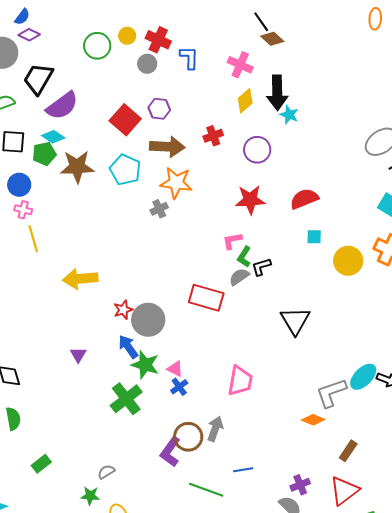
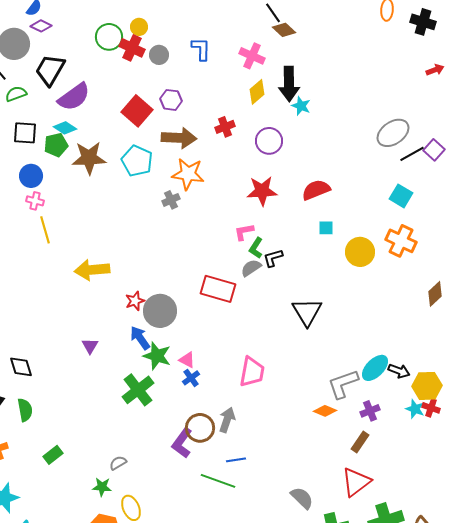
red cross: (158, 40) -> (132, 48), moved
blue line: (243, 470) -> (236, 460), moved
purple cross: (300, 485) -> (370, 411), moved

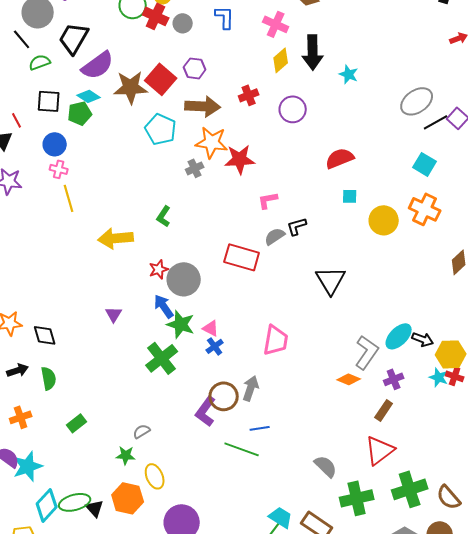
cyan star: (301, 106) -> (349, 74), moved
brown star: (89, 158) -> (131, 87), moved
red star: (262, 191) -> (240, 159), moved
green L-shape: (256, 248) -> (164, 216), moved
gray L-shape: (343, 384) -> (367, 352), turned 144

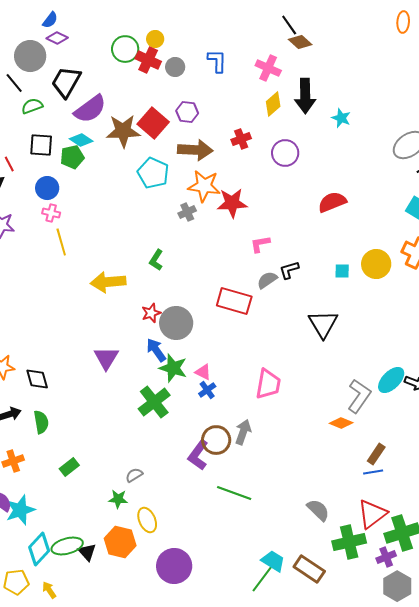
cyan square: (350, 196) -> (342, 271), moved
purple triangle: (114, 314) -> (106, 358), size x1.5
purple cross: (394, 379) -> (386, 557), moved
blue line: (260, 428) -> (373, 472), moved
red triangle: (380, 450) -> (372, 514), moved

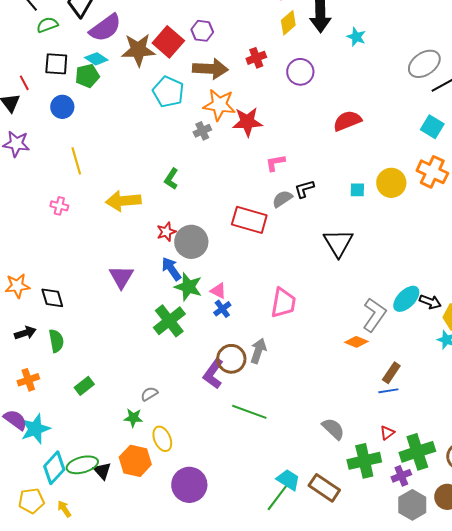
pink cross: (51, 213) -> (59, 206), moved
red triangle: (372, 514) -> (387, 433), size x0.5

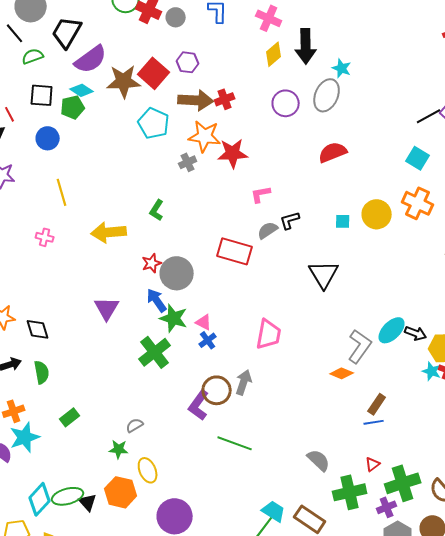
red cross: (256, 58) -> (225, 99), moved
gray ellipse: (424, 64) -> (327, 95), moved, turned -32
cyan star: (35, 429) -> (25, 437), moved

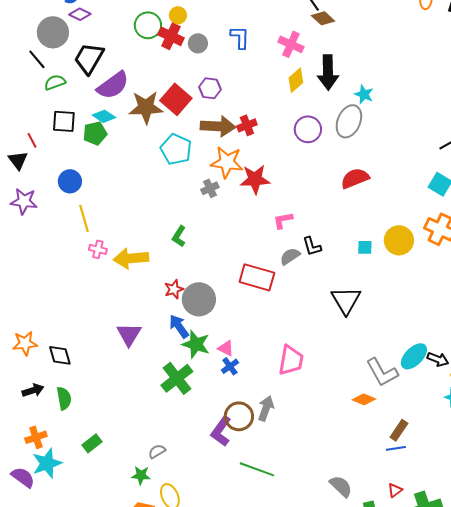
blue circle: (48, 138) -> (70, 181), moved
black L-shape: (290, 220) -> (312, 246), turned -90
pink cross: (45, 237) -> (98, 249), moved
gray L-shape: (360, 346) -> (382, 372), turned 116

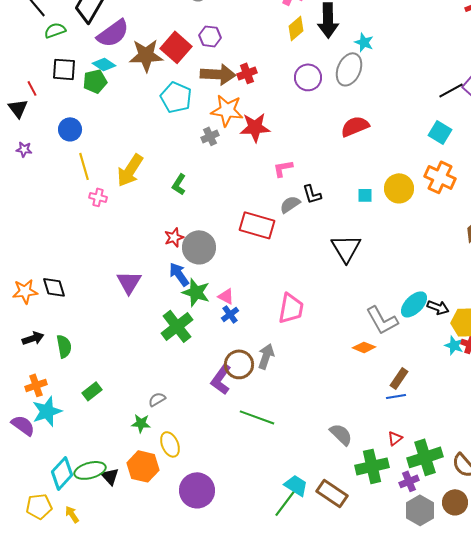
purple star: (24, 201) -> (24, 149), size x0.6
yellow arrow: (131, 258) -> (130, 170), moved, turned -52
black diamond: (60, 355) -> (54, 287), moved

